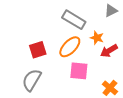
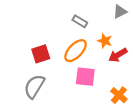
gray rectangle: (74, 20) -> (80, 21), size x0.6

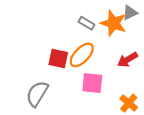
orange star: (105, 41) -> (113, 23), moved, size x1.6
red square: (41, 54) -> (58, 58), moved, turned 30

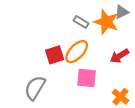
red square: (58, 58) -> (55, 55), turned -30

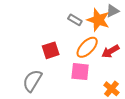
orange ellipse: (77, 52) -> (87, 47), moved

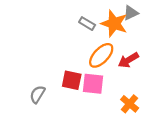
red square: (51, 50) -> (72, 80), moved, turned 30
gray semicircle: (32, 81) -> (37, 94), size x0.7

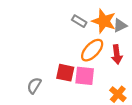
gray triangle: (131, 13) -> (120, 25), moved
red arrow: (128, 60) -> (117, 54), turned -66

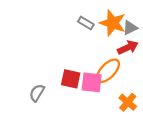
orange ellipse: (92, 50) -> (108, 71), moved
red arrow: (117, 54) -> (128, 47), moved, turned -108

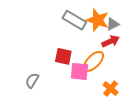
gray rectangle: (86, 23) -> (74, 20), size x1.6
red square: (71, 79) -> (63, 56), moved

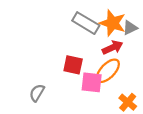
red arrow: (111, 41) -> (113, 47), moved

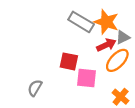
gray triangle: (130, 28) -> (123, 37), moved
orange ellipse: (108, 71) -> (117, 60), moved

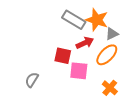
red arrow: (106, 45) -> (85, 43), moved

